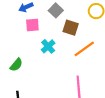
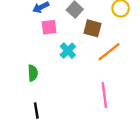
green semicircle: (16, 65) -> (33, 73), turned -40

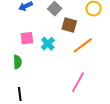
pink square: (49, 27) -> (27, 38), moved
pink line: (104, 95) -> (78, 82), turned 35

